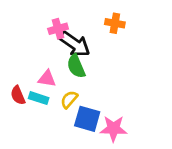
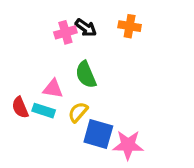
black arrow: (75, 44) -> (86, 28), moved, size x0.6

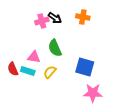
blue square: (98, 134) -> (85, 67), moved
pink star: (128, 145) -> (93, 93), moved

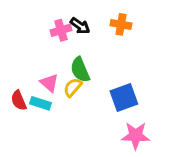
pink triangle: (34, 57) -> (49, 83), turned 32
blue square: (85, 67) -> (124, 98), turned -36
yellow semicircle: (50, 72) -> (73, 87), moved

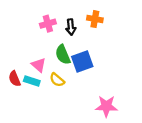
black arrow: (80, 26) -> (71, 27), moved, turned 49
yellow semicircle: (73, 87) -> (57, 80), moved, turned -91
blue square: (124, 98) -> (82, 62), moved

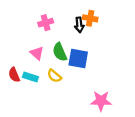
black arrow: (71, 27) -> (79, 25), moved
blue square: (82, 62) -> (78, 58), turned 30
pink triangle: (39, 65) -> (37, 53), moved

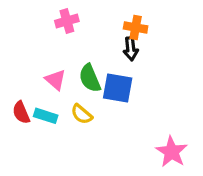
pink cross: (46, 23) -> (67, 21), moved
black arrow: (79, 25) -> (131, 49), moved
pink star: (101, 101) -> (172, 152), moved, turned 30

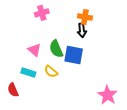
red semicircle: (21, 113) -> (13, 90), moved

